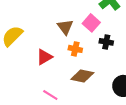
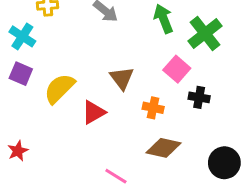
brown triangle: (65, 27) -> (122, 78), moved
red triangle: (44, 57) -> (94, 112), moved

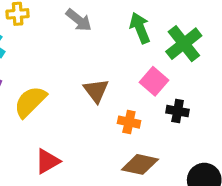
red triangle: (94, 112) -> (47, 161), moved

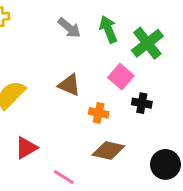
gray arrow: (79, 20) -> (69, 28), moved
brown triangle: (96, 91) -> (69, 85), turned -30

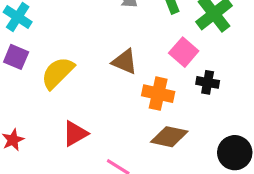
orange cross: (99, 113) -> (158, 94), size x1.4

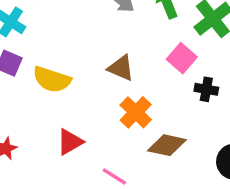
yellow semicircle: (58, 73) -> (52, 79), turned -117
orange cross: (158, 94) -> (136, 112), moved, turned 32

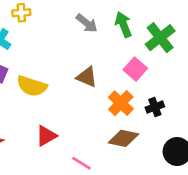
black cross: (206, 89) -> (155, 107), moved, turned -30
orange cross: (136, 112) -> (121, 103), moved

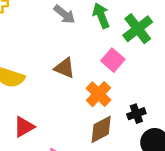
black cross: (155, 107) -> (136, 114), moved
brown diamond: (123, 138) -> (101, 129), turned -40

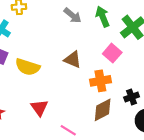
orange cross: (98, 94) -> (100, 81), turned 36
red triangle: (24, 127) -> (39, 108), turned -36

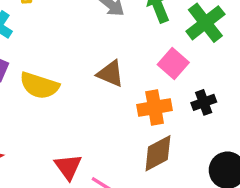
black cross: (132, 97) -> (204, 102), moved
red triangle: (39, 108) -> (68, 167), moved

